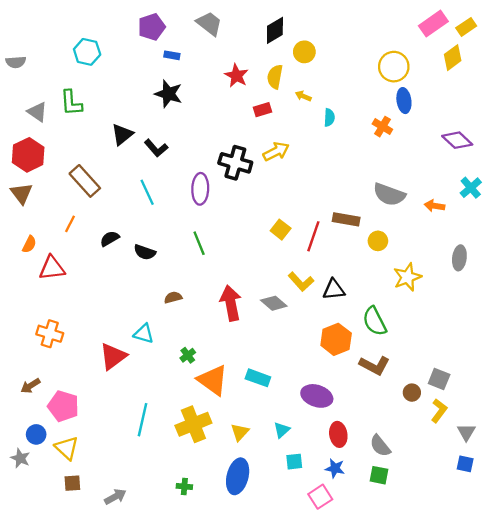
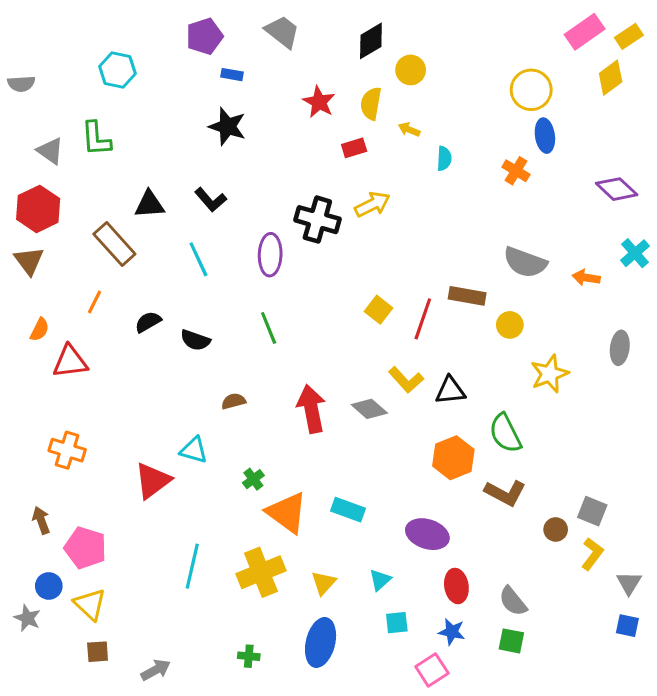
black triangle: (122, 134) -> (150, 204), moved, turned 35
brown arrow: (30, 386) -> (41, 520), turned 102

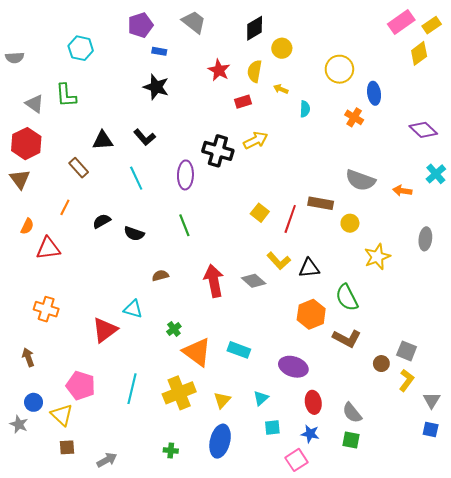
yellow circle: (531, 90) -> (339, 69), moved
brown rectangle: (114, 244) -> (79, 168), size x0.7
pink pentagon: (85, 548) -> (81, 386), moved

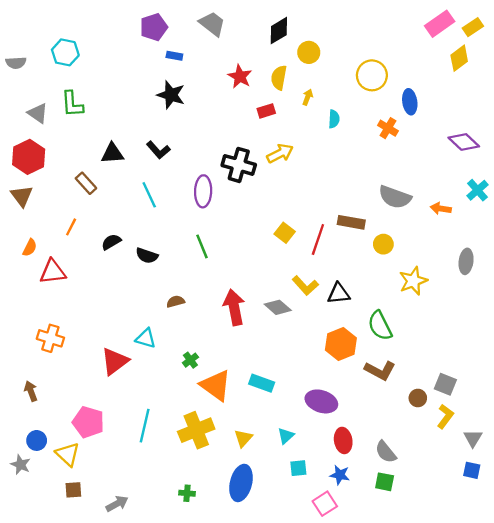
cyan hexagon: (81, 48) -> (65, 52), moved
yellow arrow: (281, 89) -> (308, 97), turned 88

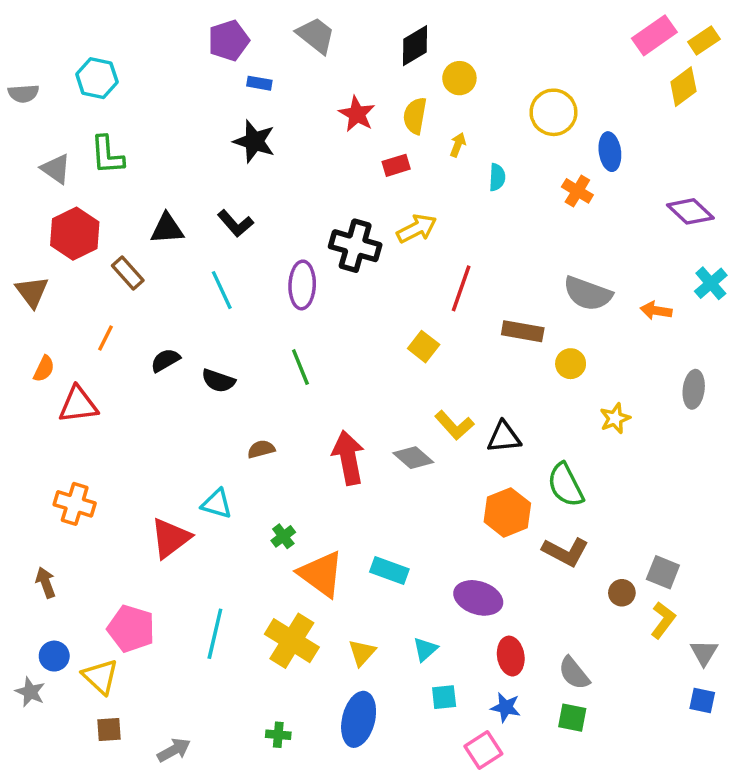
red hexagon: (29, 157) -> (75, 234), moved
red line: (318, 240) -> (461, 288), moved
yellow star: (413, 281) -> (615, 418), size x0.7
yellow cross: (196, 430) -> (292, 641), turned -36

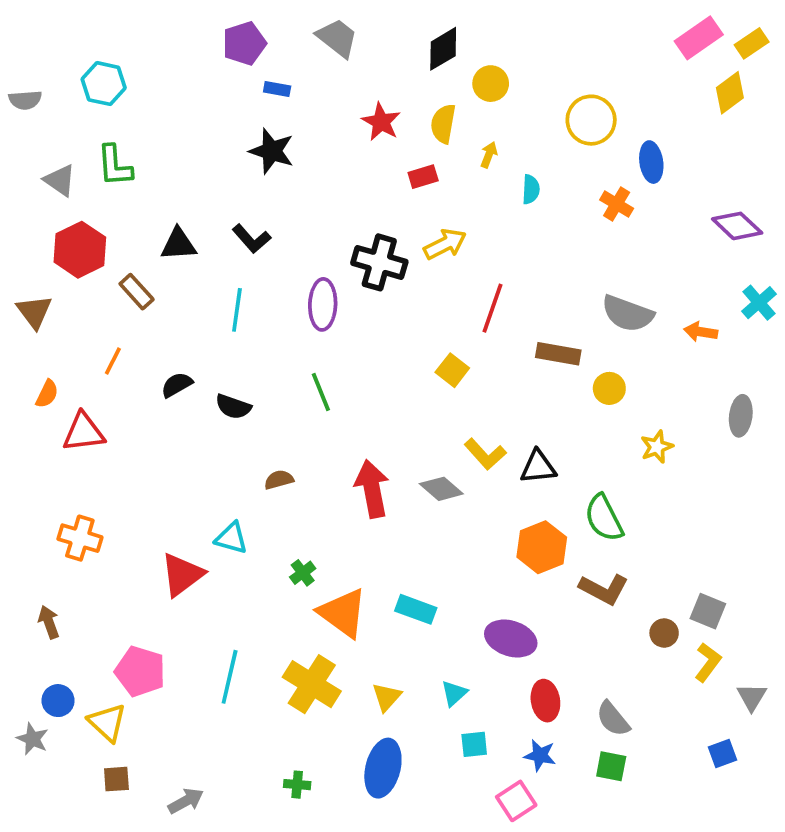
cyan line: (222, 290) -> (237, 310), turned 33
blue square: (702, 700) -> (722, 753), moved, turned -32

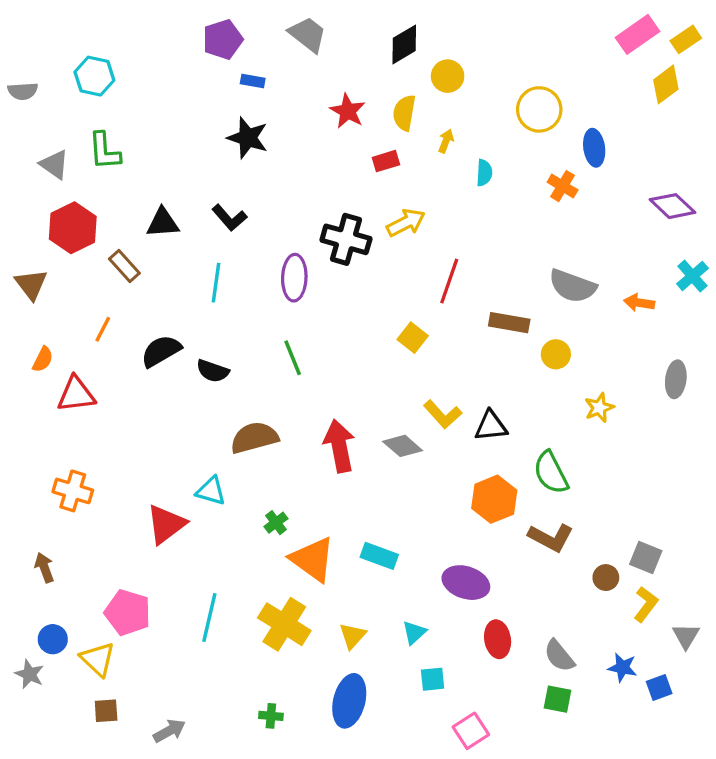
black semicircle: (177, 385) -> (161, 351), size x1.4
brown semicircle: (279, 480) -> (254, 438), size x1.8
blue star: (540, 755) -> (622, 668), moved

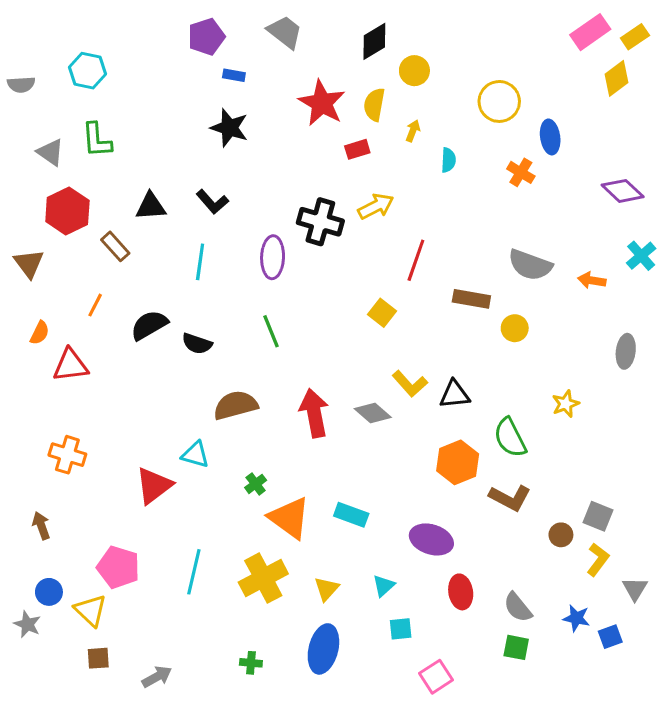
red star: (348, 111) -> (322, 103), size x1.4
yellow star: (599, 408) -> (566, 404), moved
yellow cross: (284, 624) -> (263, 578), turned 30

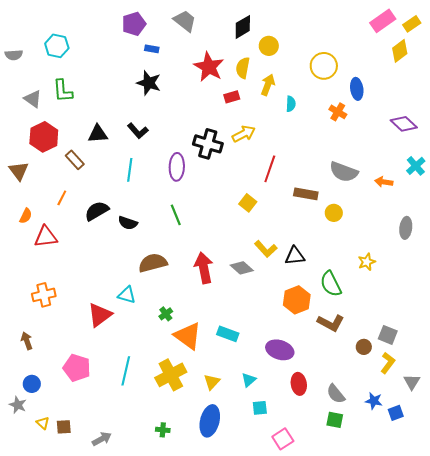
yellow arrow: (413, 131) -> (268, 85), size x1.5
orange cross: (67, 455) -> (44, 295), turned -30
yellow triangle: (91, 610) -> (43, 423), moved, size x0.6

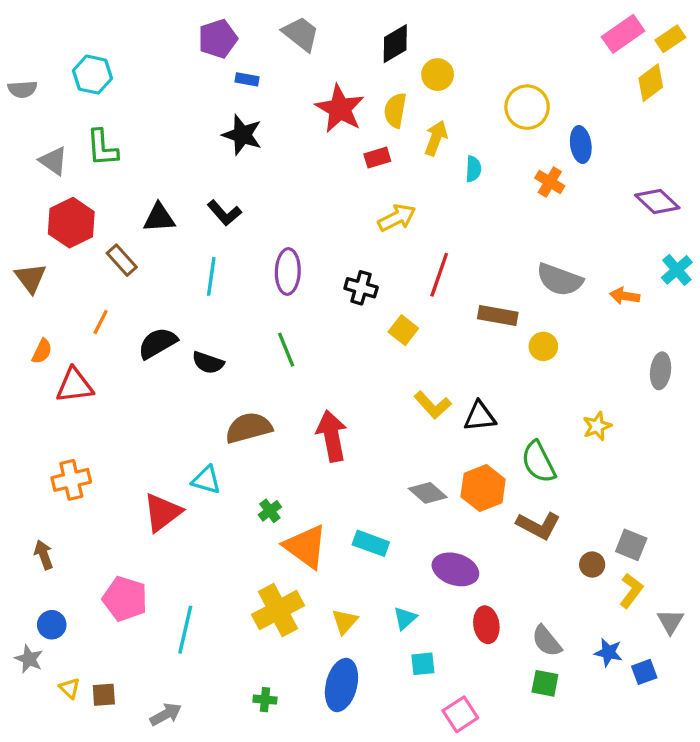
black cross: (208, 144) -> (361, 288), moved, size x0.7
gray diamond: (242, 268) -> (428, 493), moved
cyan line: (126, 371) -> (185, 630), moved

